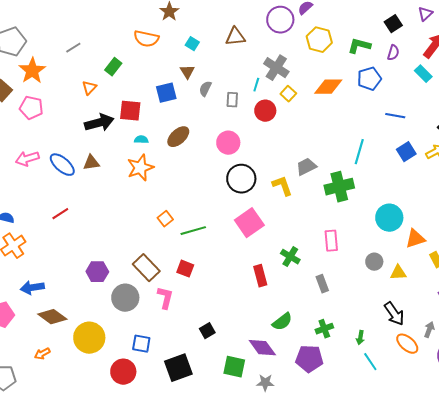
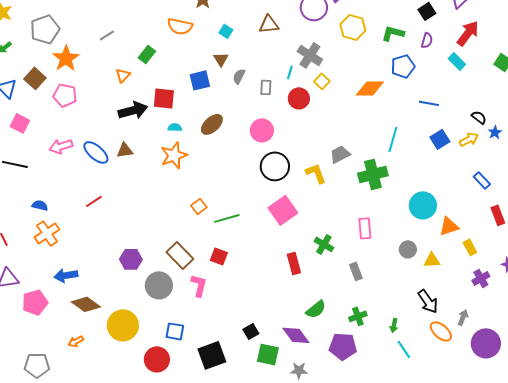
orange diamond: (328, 87) -> (370, 88), moved
black square: (207, 331) -> (251, 331), moved

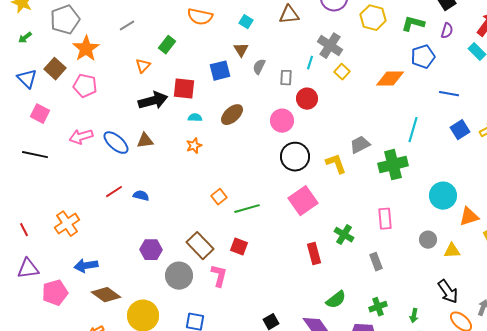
red circle: (299, 98) -> (307, 99), moved
orange star: (174, 155) -> (194, 146), size x0.6
blue semicircle: (40, 205) -> (141, 196), moved

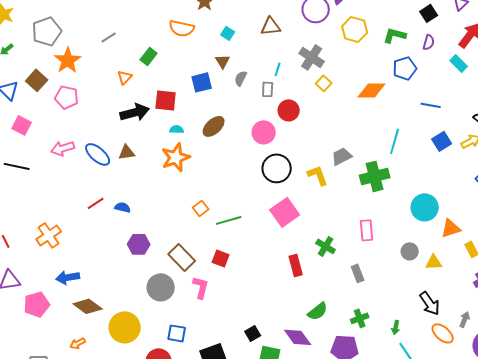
cyan line: (310, 63) -> (278, 69), moved
orange star: (194, 146) -> (176, 157), size x1.8
purple hexagon: (151, 250) -> (139, 244), moved

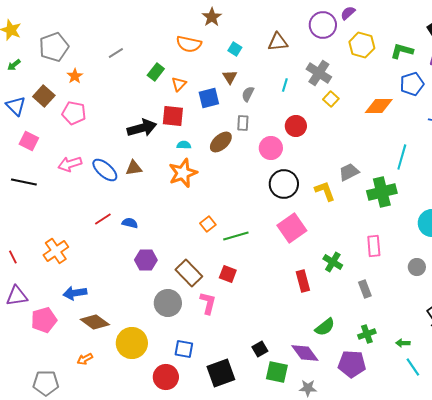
orange star: (68, 60) -> (75, 76), size x0.6
orange triangle: (125, 77) -> (179, 84), moved
gray rectangle: (268, 89) -> (243, 123), moved
green arrow: (396, 327) -> (403, 343), turned 80

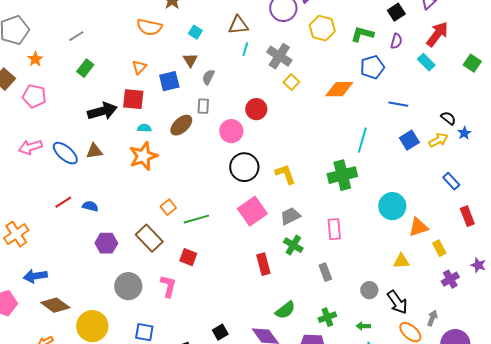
green rectangle: (156, 72) -> (85, 68), moved
cyan line: (285, 85) -> (245, 49), moved
gray trapezoid: (349, 172) -> (290, 216), moved
gray circle: (417, 267) -> (369, 290), moved
brown rectangle: (189, 273) -> (149, 238), moved

